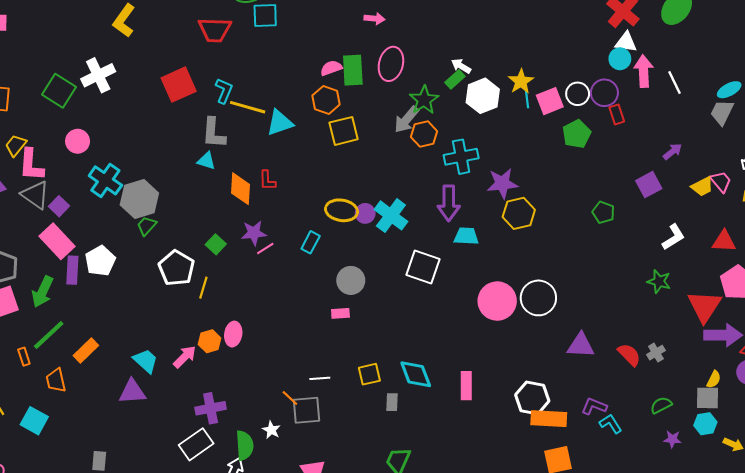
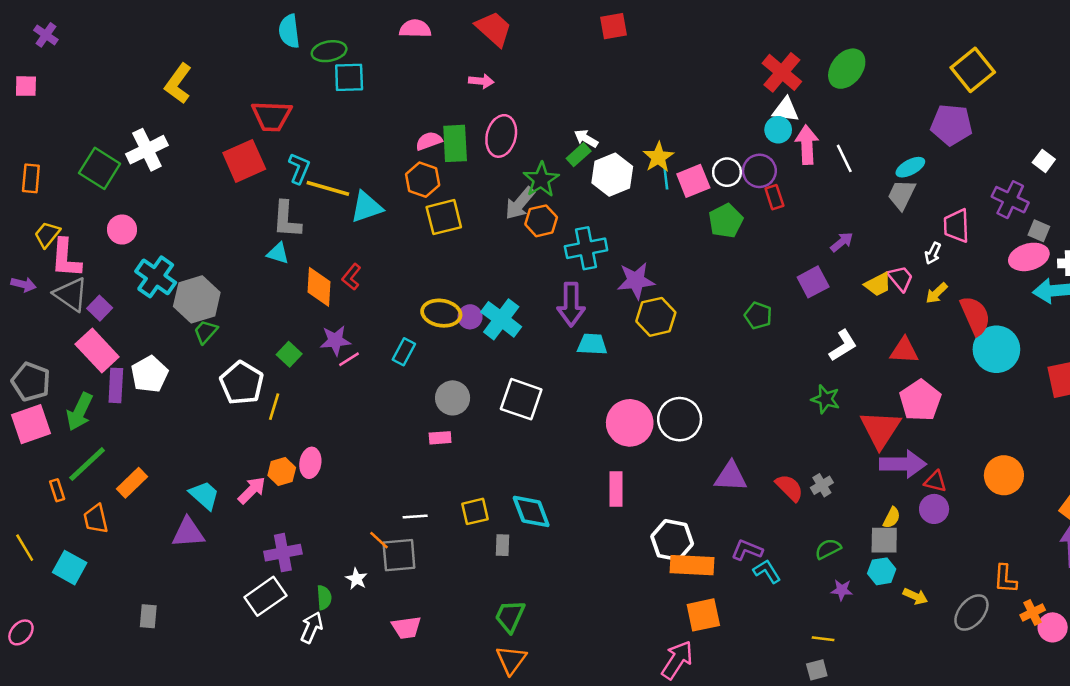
red trapezoid: (215, 30) -> (272, 116), moved
red L-shape: (267, 180) -> (352, 277), turned 40
white square: (423, 267) -> (521, 399), moved
pink rectangle: (466, 386) -> (616, 489), moved
green semicircle: (245, 445) -> (324, 598), size x0.7

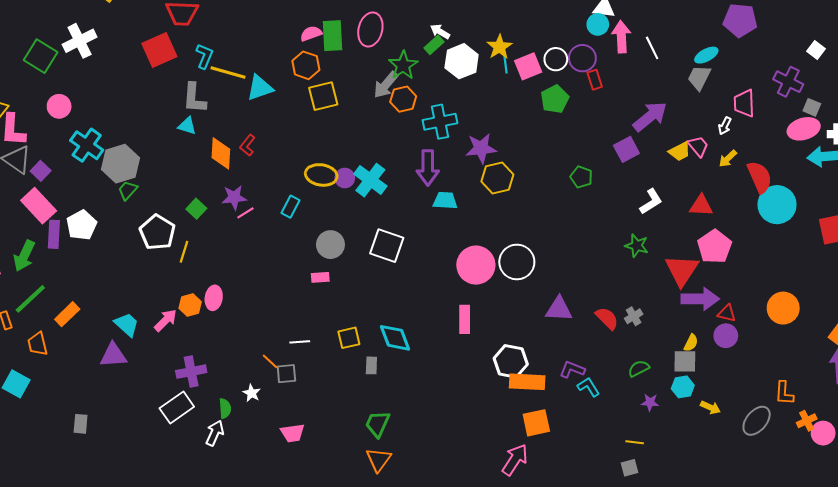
purple arrow: (842, 242) -> (650, 117), size x1.8
gray square: (399, 555) -> (286, 374), size x0.7

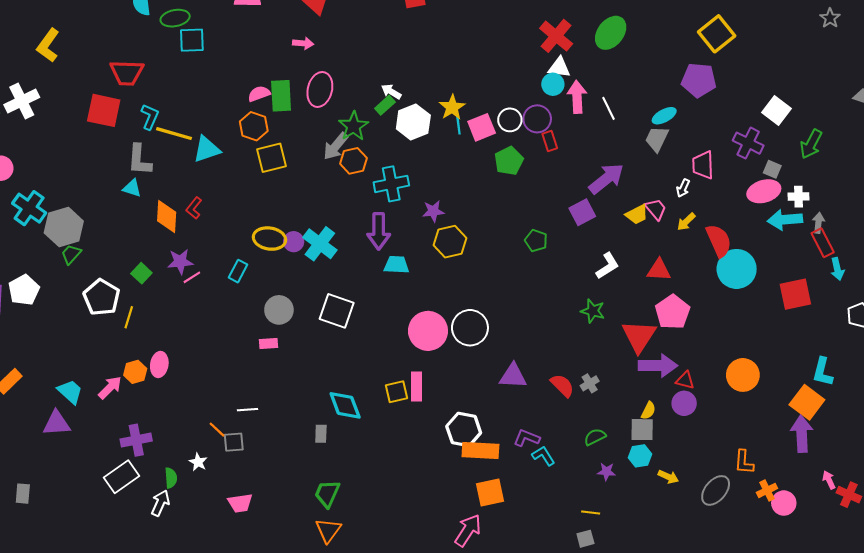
red square: (159, 50) -> (104, 110), turned 36
white square: (816, 50) -> (776, 110), size x1.5
purple star: (481, 148) -> (433, 211), size x0.7
yellow square: (349, 338) -> (397, 392), moved

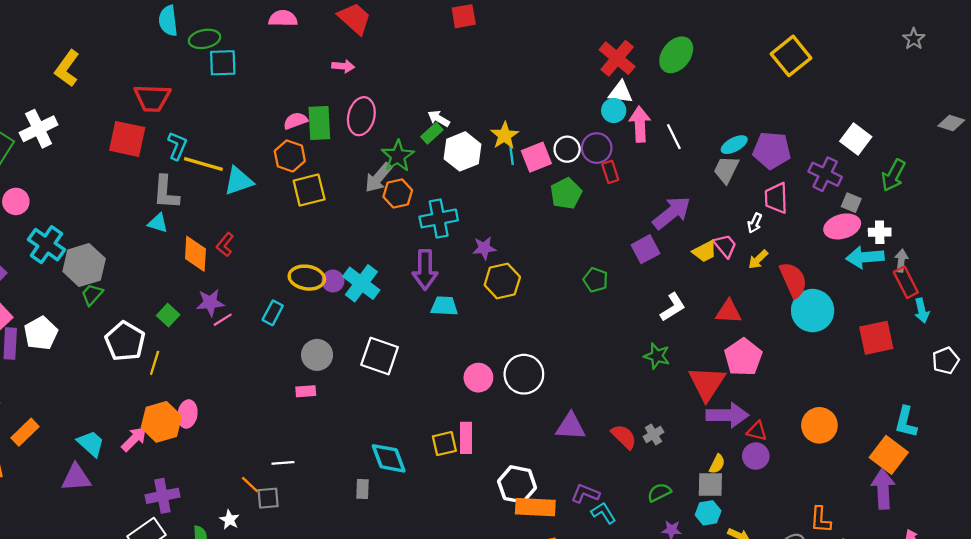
purple pentagon: (699, 80) -> (772, 150), moved
pink circle: (428, 331) -> (478, 378), size x0.7
orange hexagon: (135, 372) -> (161, 422), size x1.6

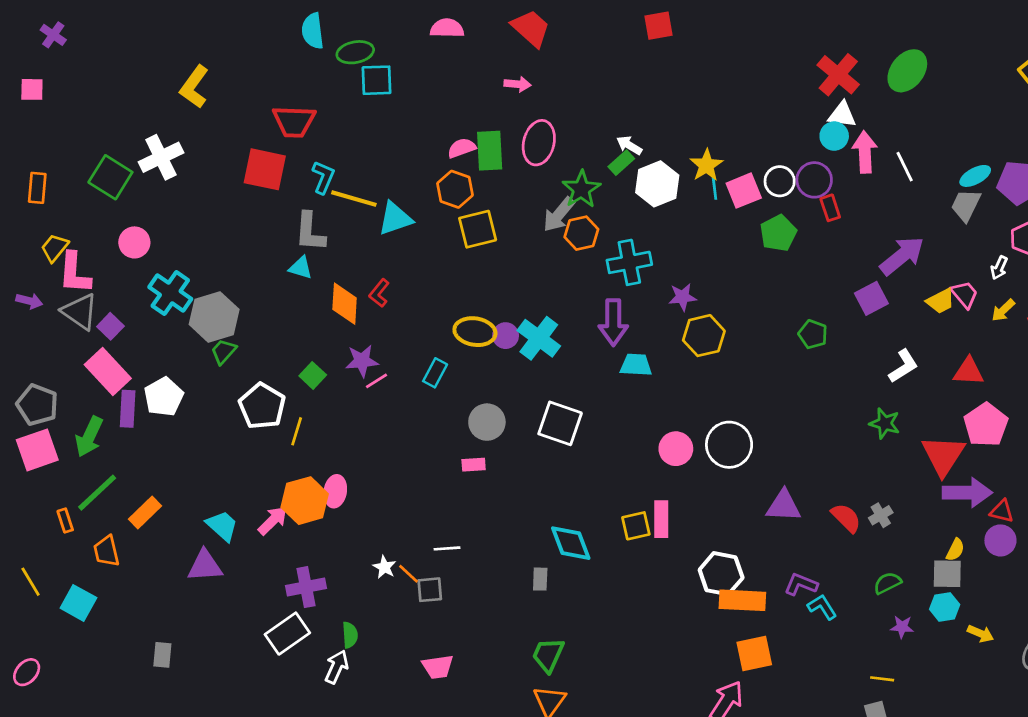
white star: (230, 520) -> (384, 567), moved

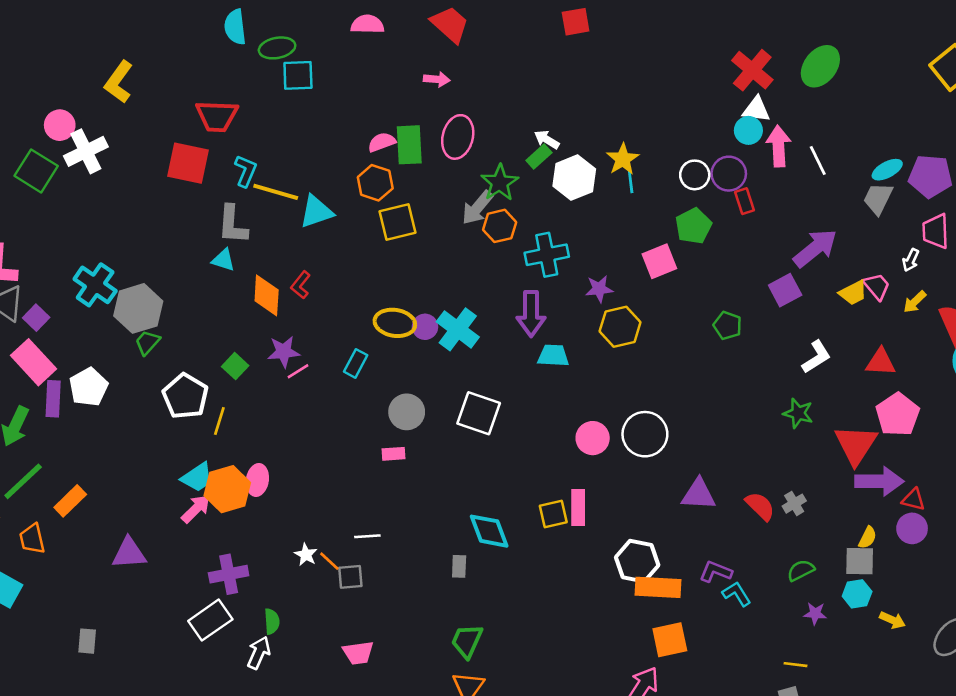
pink square: (744, 191) -> (659, 261), moved
pink circle: (134, 242) -> (60, 125), moved
cyan trapezoid: (222, 526) -> (197, 477), moved, turned 104

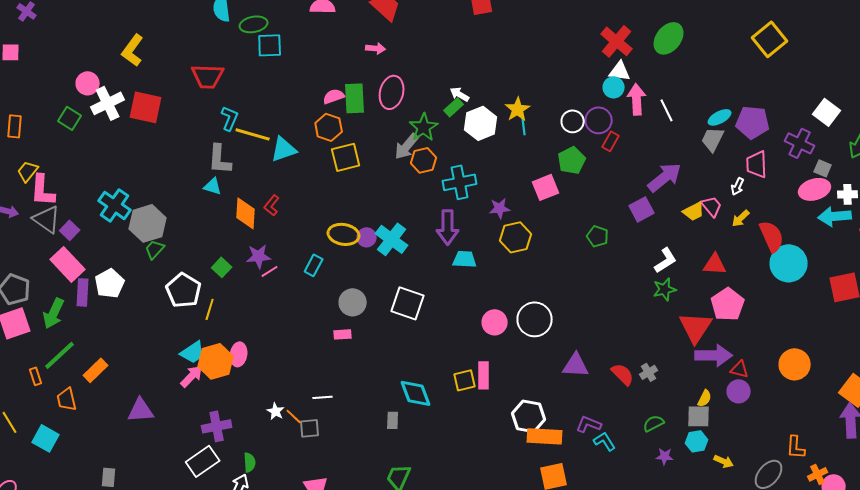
red square: (188, 163) -> (146, 107), moved
green square: (36, 171) -> (70, 118), size x0.7
red rectangle: (744, 201) -> (611, 141), turned 48
green star: (798, 413) -> (665, 289), moved, turned -30

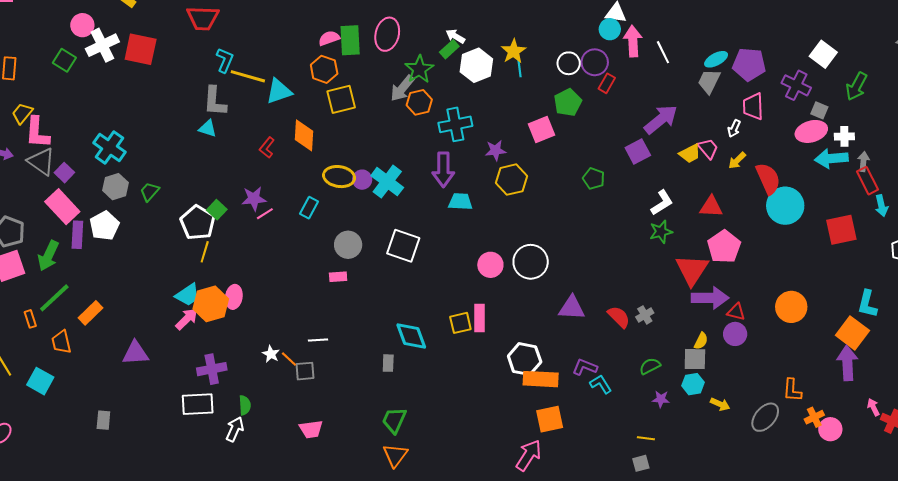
orange diamond: (246, 213) -> (304, 135), moved
gray hexagon: (148, 223) -> (115, 187), moved, size x0.7
white pentagon: (184, 290) -> (198, 223), moved
white rectangle: (203, 461) -> (198, 404), turned 32

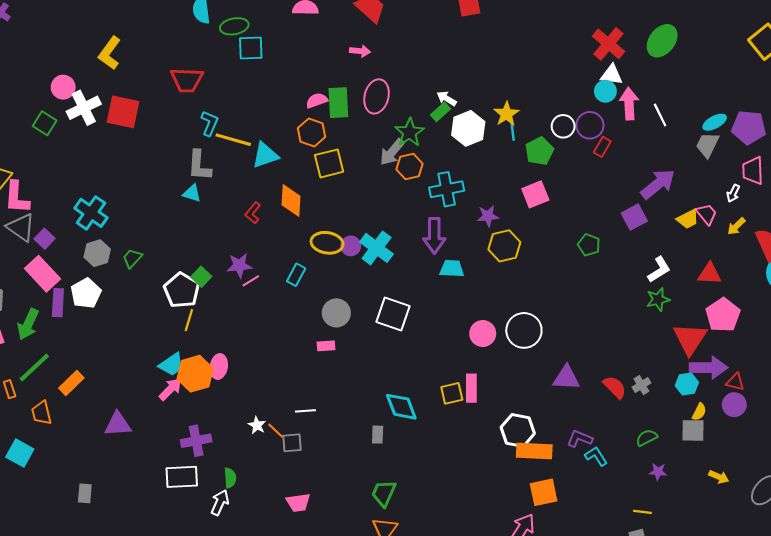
green pentagon: (568, 102) -> (539, 151), moved
cyan hexagon: (693, 384) -> (687, 384), moved

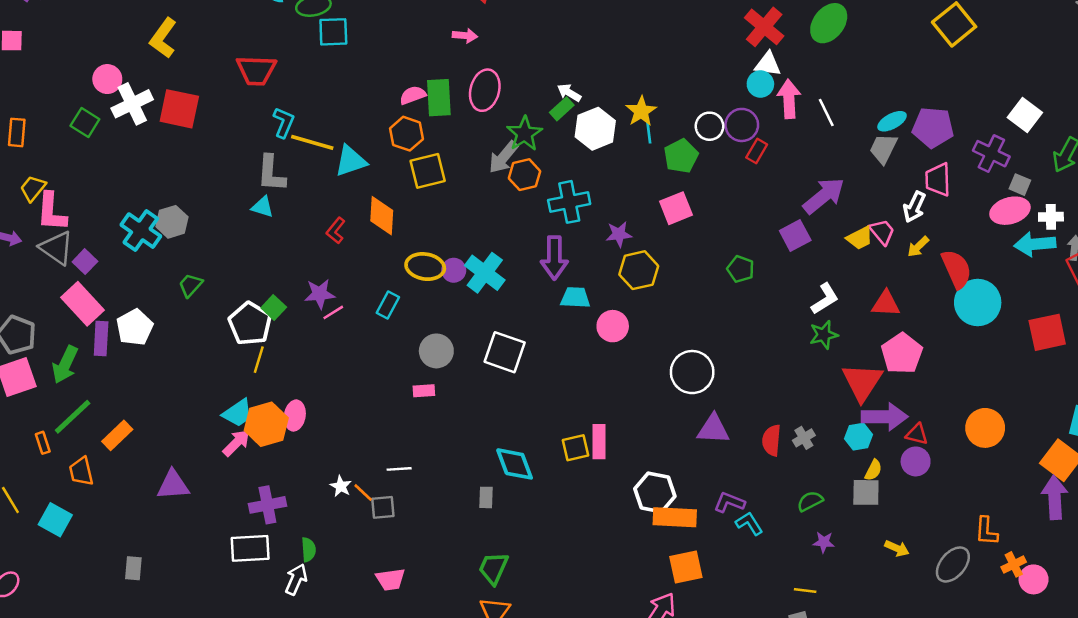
white arrow: (733, 193) -> (914, 207), size x1.4
gray hexagon: (97, 253) -> (172, 222), moved
white circle: (524, 330) -> (692, 372), moved
pink circle: (483, 334) -> (613, 326), moved
red semicircle: (615, 387) -> (772, 440), turned -130

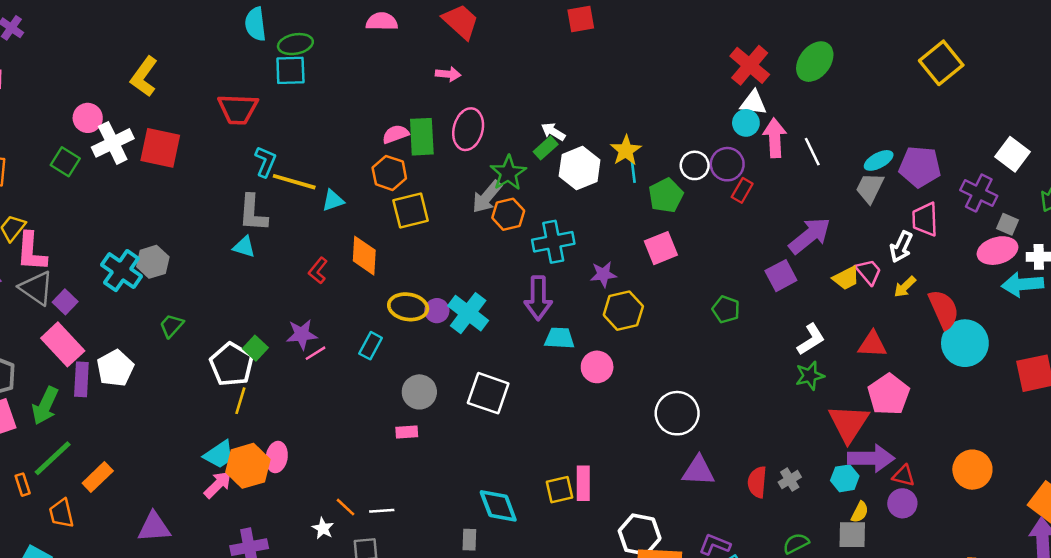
cyan square: (333, 32) -> (290, 70), moved
cyan triangle: (351, 161) -> (333, 200), size x0.7
orange line: (363, 492) -> (345, 507), moved

